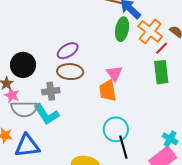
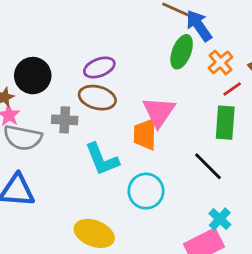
orange cross: (150, 31) -> (220, 62), size x0.7
pink triangle: (114, 73) -> (159, 112), size x1.4
cyan L-shape: (46, 114) -> (102, 159), moved
black line: (123, 147) -> (208, 166), moved, turned -40

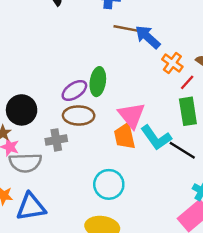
green ellipse: (182, 52) -> (98, 82), moved
cyan L-shape: (102, 159) -> (156, 138), moved
cyan circle: (146, 191) -> (109, 184), moved

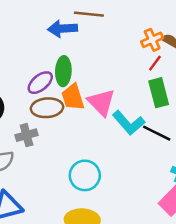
blue arrow: (148, 37) -> (62, 29), moved, turned -40
orange cross: (172, 63) -> (152, 40), moved, turned 35
orange trapezoid: (125, 136) -> (73, 97), moved

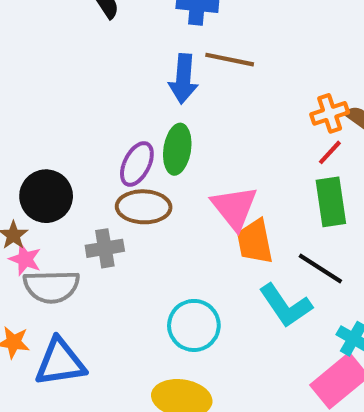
blue arrow: (62, 29) -> (183, 79), turned -88
purple ellipse: (40, 83) -> (137, 164), turned -30
orange trapezoid: (73, 97) -> (255, 241), moved
cyan L-shape: (129, 123) -> (285, 306), moved

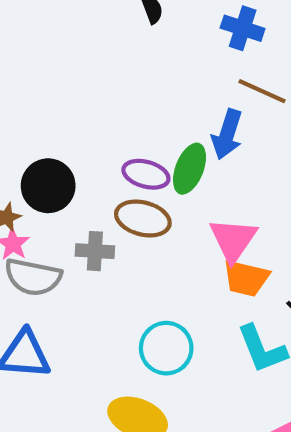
blue arrow: (183, 79) -> (227, 134), moved
purple ellipse: (137, 164) -> (146, 174), turned 66
orange trapezoid: (255, 241) -> (246, 278), turned -78

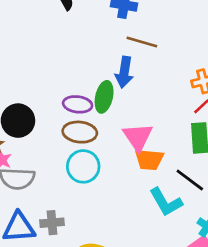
gray cross: (95, 251) -> (52, 223), moved
cyan circle: (166, 348) -> (83, 166), moved

